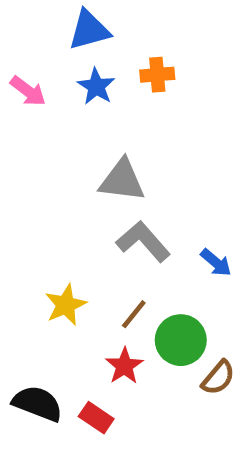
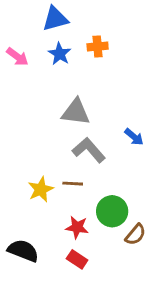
blue arrow: (216, 263) -> (134, 137), moved
brown line: (134, 314) -> (73, 184), moved, turned 54
red star: (124, 366) -> (77, 227), turned -30
red rectangle: (96, 418) -> (77, 259), moved

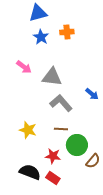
pink arrow: (17, 57) -> (24, 67), moved
brown line: (73, 184) -> (61, 129), moved
yellow star: (41, 189) -> (28, 130), turned -30
black semicircle: (23, 251) -> (30, 172), moved

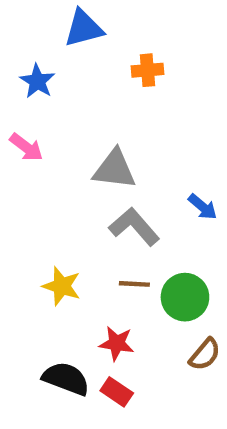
blue star: (41, 37) -> (37, 81), moved
pink arrow: (24, 67) -> (26, 147), moved
green circle: (77, 145) -> (185, 297), moved

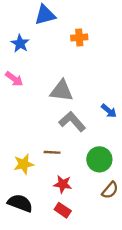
brown line: (134, 284) -> (52, 152), moved
yellow star: (62, 286) -> (24, 164), moved, turned -30
black semicircle: (66, 379) -> (20, 203), moved

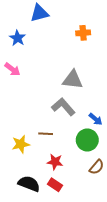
orange cross: (79, 38) -> (83, 33), moved
gray triangle: (62, 91) -> (73, 80), moved
blue arrow: (109, 111) -> (96, 119), moved
black semicircle: (20, 203) -> (29, 184), moved

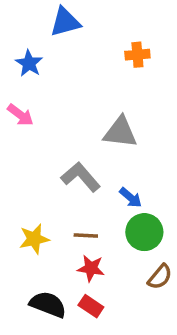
gray L-shape: (63, 107) -> (81, 177), moved
blue arrow: (96, 119) -> (131, 198), moved
brown line: (46, 134) -> (86, 236), moved

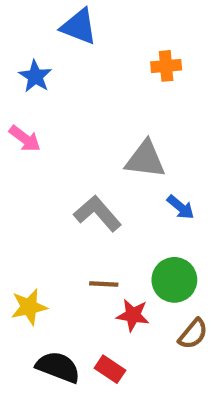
blue triangle: (65, 22) -> (79, 27), turned 36
blue arrow: (131, 198) -> (181, 207), moved
yellow star: (34, 239) -> (29, 307), moved
red star: (91, 268) -> (133, 315), moved

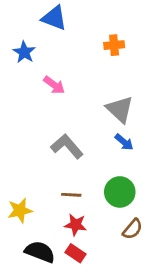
pink arrow: (25, 139) -> (54, 85), moved
gray triangle: (145, 159) -> (120, 109), moved, turned 36
red star: (133, 315) -> (76, 225), moved

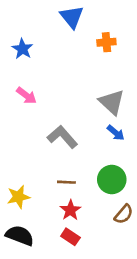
blue triangle: (54, 18) -> (72, 17), moved, turned 30
pink arrow: (54, 85) -> (26, 96), moved
red star: (76, 225) -> (70, 210), turned 30
black semicircle: (40, 252) -> (20, 235), moved

